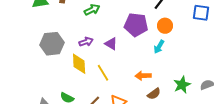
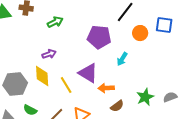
orange circle: (165, 26) -> (140, 33), moved
gray hexagon: (52, 44) -> (15, 84), moved
purple triangle: (111, 44) -> (88, 73), moved, size x1.5

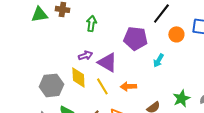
green arrow: (55, 22) -> (91, 23), turned -56
purple triangle: (88, 73) -> (107, 62), moved
orange arrow: (106, 88) -> (128, 86), moved

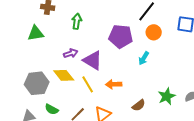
green triangle: (39, 14) -> (36, 33), moved
orange circle: (176, 34) -> (154, 32), moved
yellow diamond: (78, 77) -> (64, 75), turned -35

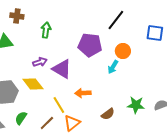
orange circle: (154, 32) -> (123, 51), moved
yellow line: (88, 84) -> (59, 105), moved
green star: (167, 96) -> (136, 105), turned 30
green semicircle: (52, 109) -> (21, 118), turned 96

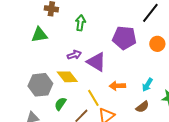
cyan arrow: (113, 67) -> (147, 85), moved
green semicircle: (21, 118) -> (60, 104), moved

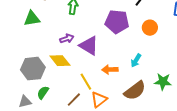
cyan arrow: (147, 85) -> (136, 61), moved
green semicircle: (60, 104) -> (43, 93), moved
brown semicircle: (142, 107) -> (135, 91), size x1.6

